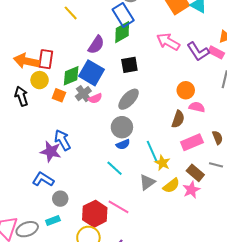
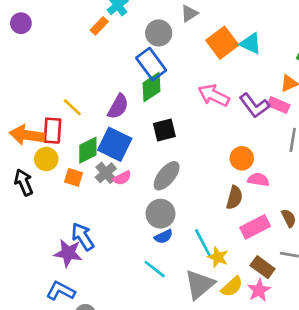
yellow line: (71, 13) -> (72, 107), moved
gray triangle: (147, 182) -> (199, 284), size x1.4

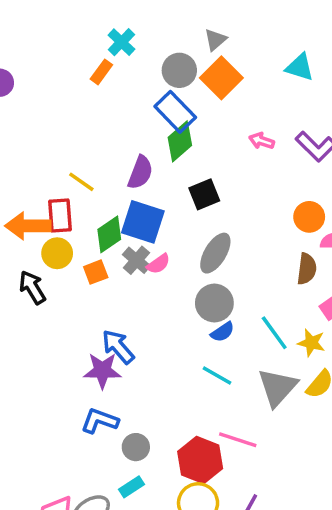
orange square: (222, 43) -> (221, 78), moved
pink arrow: (214, 95) -> (262, 141), size x0.6
orange square: (74, 177) -> (96, 272), turned -30
yellow star: (218, 257) -> (311, 343), moved

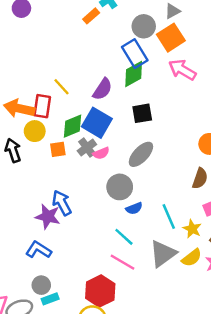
pink arrow: (262, 141) -> (182, 70), moved, size x1.6
gray circle: (214, 303) -> (120, 187), moved
pink line: (238, 440) -> (122, 262), moved
gray circle: (136, 447) -> (41, 285), moved

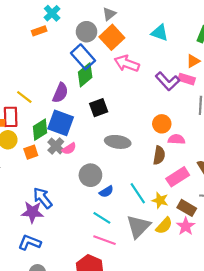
orange rectangle: (91, 16) -> (39, 31), turned 32
gray ellipse: (141, 154) -> (118, 142), moved, turned 65

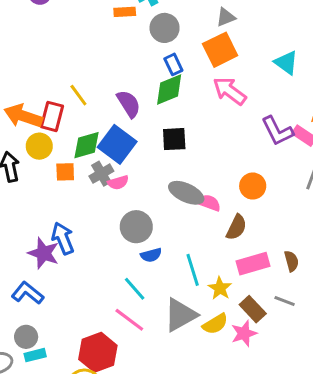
gray circle: (86, 32) -> (165, 28), moved
blue rectangle: (83, 57) -> (173, 64), size x0.6
purple semicircle: (60, 93) -> (129, 104), turned -72
pink semicircle: (176, 139) -> (209, 203), moved

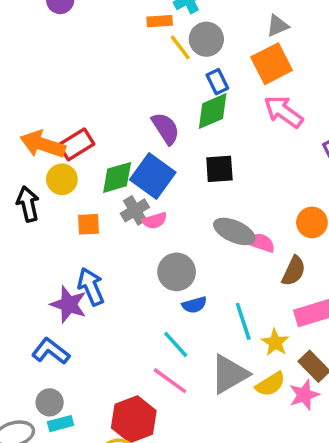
yellow line: (78, 95) -> (180, 47), moved
red rectangle: (52, 116) -> (76, 144), turned 44
orange square: (65, 172) -> (88, 224), moved

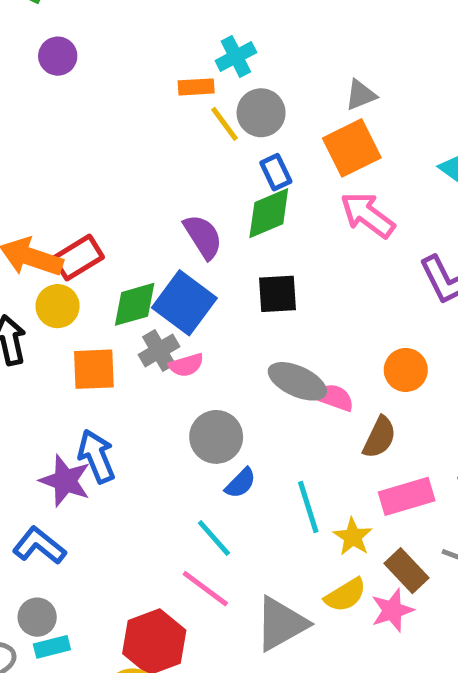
orange square: (88, 224) -> (94, 369), size x1.4
blue semicircle: (194, 305) -> (241, 483), turned -30
gray triangle: (229, 374) -> (281, 624), moved

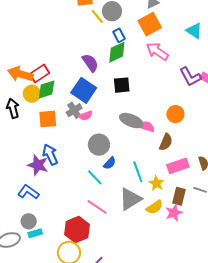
green diamond: (135, 304) -> (47, 90), moved
cyan line: (214, 538) -> (95, 177), moved
brown rectangle: (406, 571) -> (179, 196), turned 60
gray triangle: (281, 624) -> (130, 199), moved

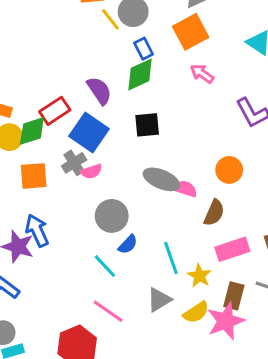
pink arrow: (157, 51) -> (202, 74), size x0.7
red rectangle: (40, 74) -> (55, 111), moved
gray triangle: (130, 199) -> (159, 300), size x0.7
pink star: (174, 213) -> (226, 321), size x1.4

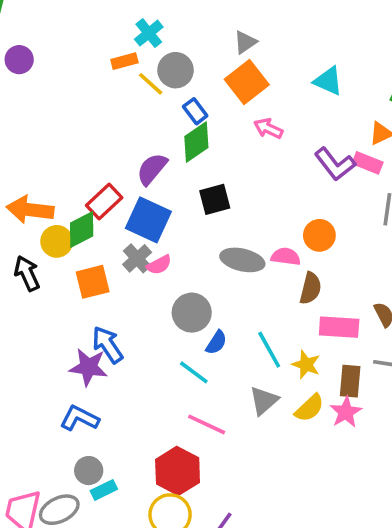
purple semicircle: (99, 91) -> (152, 169), turned -96
pink semicircle: (185, 189) -> (286, 257), moved
pink rectangle: (232, 249) -> (339, 327), turned 32
pink star: (226, 321) -> (346, 412), size x0.7

